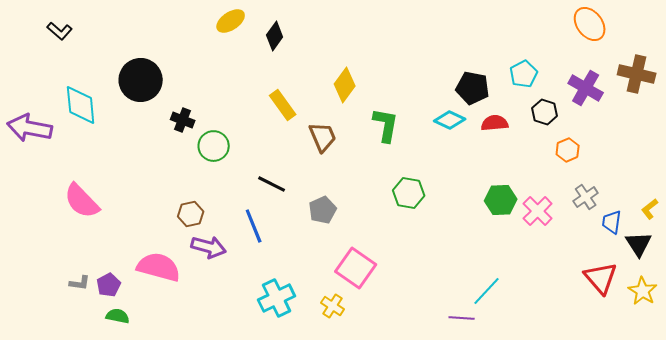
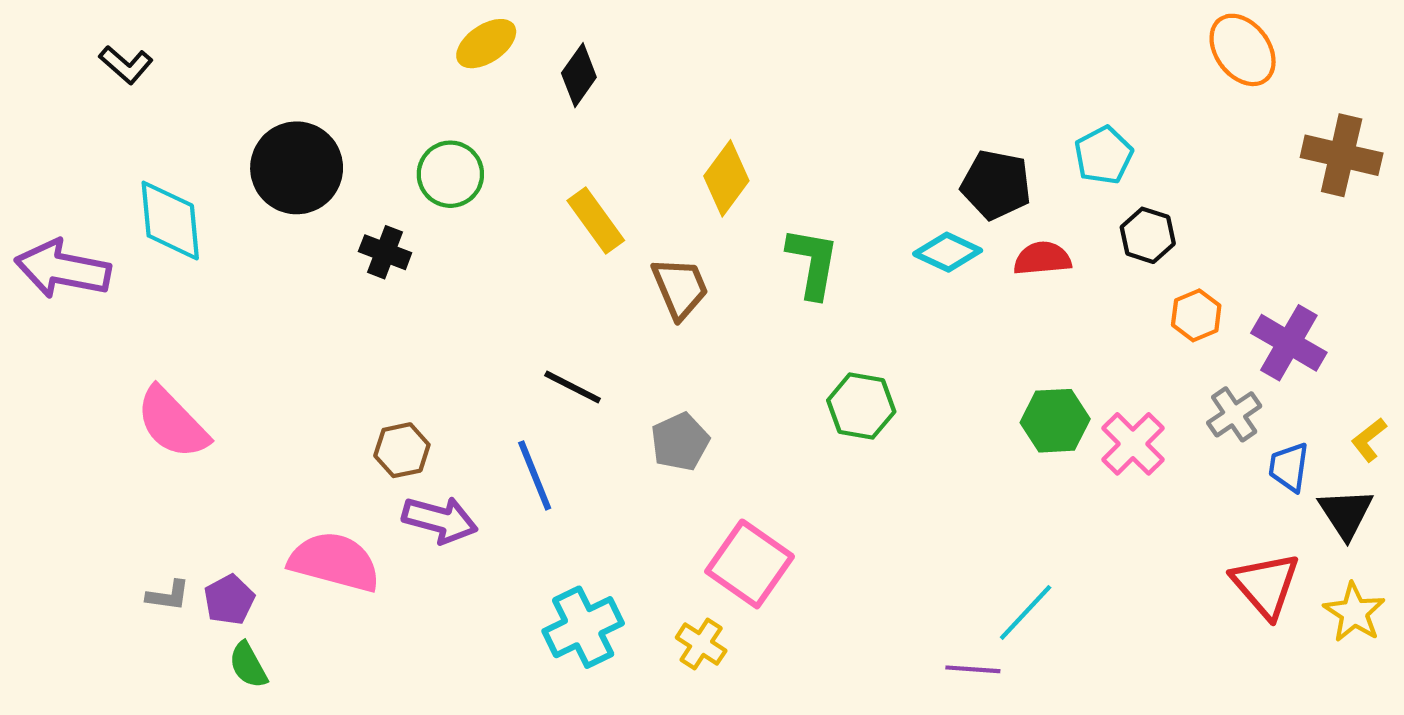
purple cross: (586, 88) -> (1289, 343), moved
green circle: (214, 146) -> (450, 174), moved
green semicircle: (118, 316) -> (248, 665), turned -130

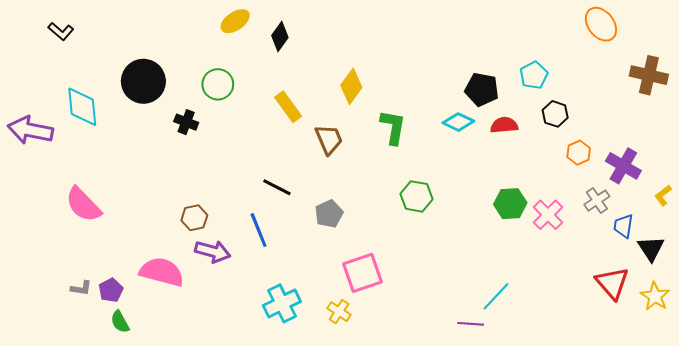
yellow L-shape: (1369, 440) -> (663, 195), moved
pink square: (750, 564) -> (363, 273), turned 36

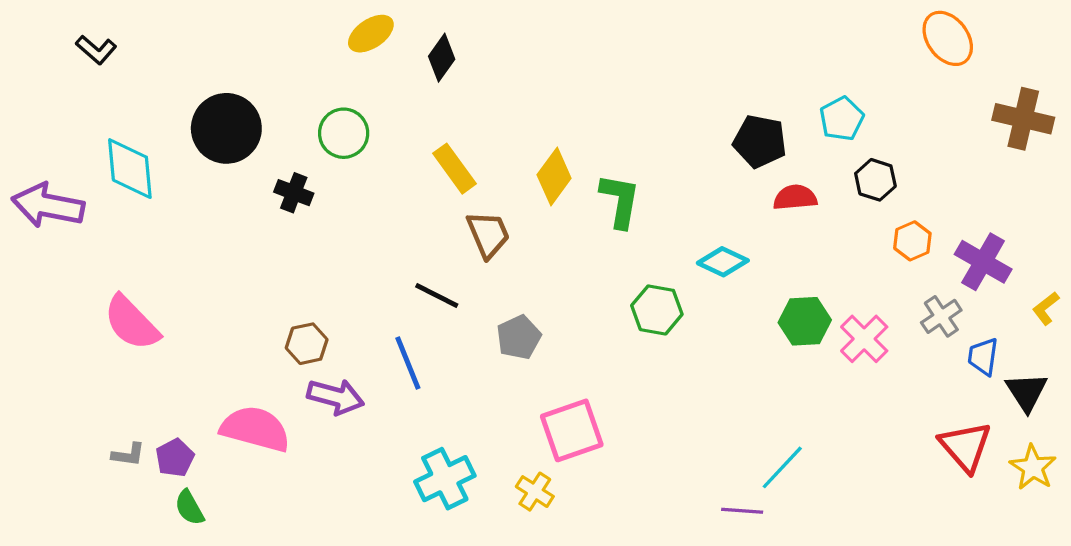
yellow diamond: (351, 86) -> (554, 177), moved
cyan diamond: (458, 122) -> (723, 262), moved
brown trapezoid: (329, 139) -> (488, 234), moved

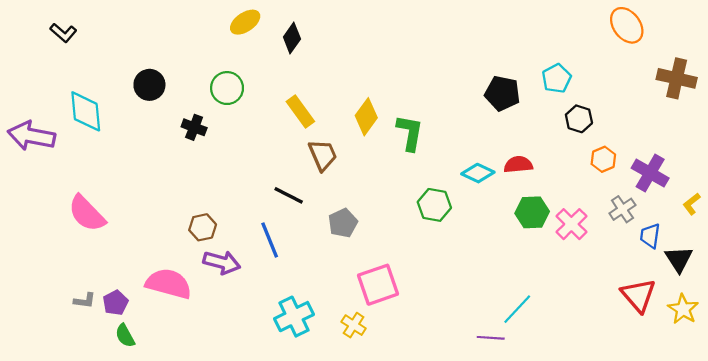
black circle: (226, 128) -> (149, 85), size x0.7
red semicircle: (795, 197) -> (518, 165), moved

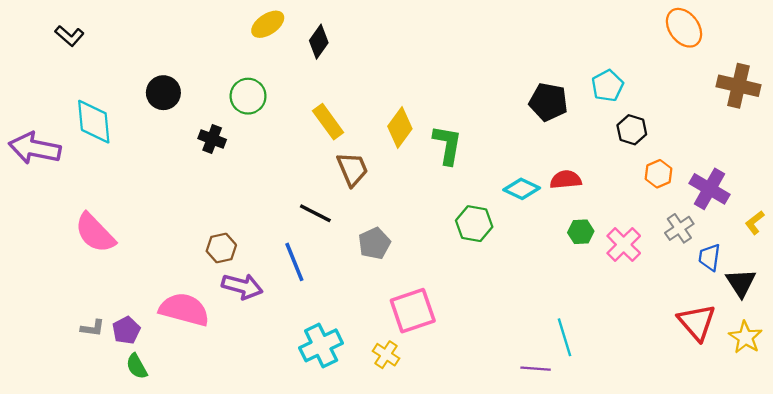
green hexagon: (532, 212) -> (581, 232), size x0.7
cyan line: (517, 309) -> (565, 337), turned -60

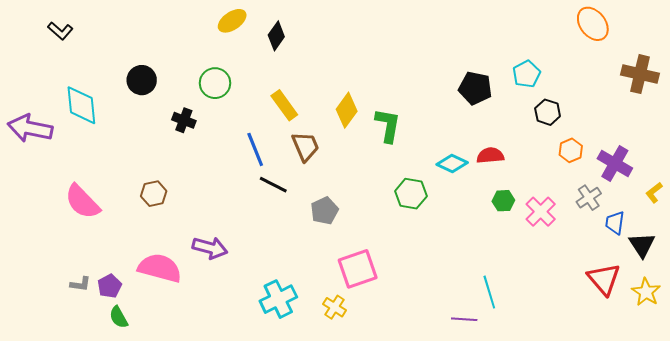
brown hexagon: (221, 248) -> (154, 194), moved
blue line: (294, 262) -> (255, 149), moved

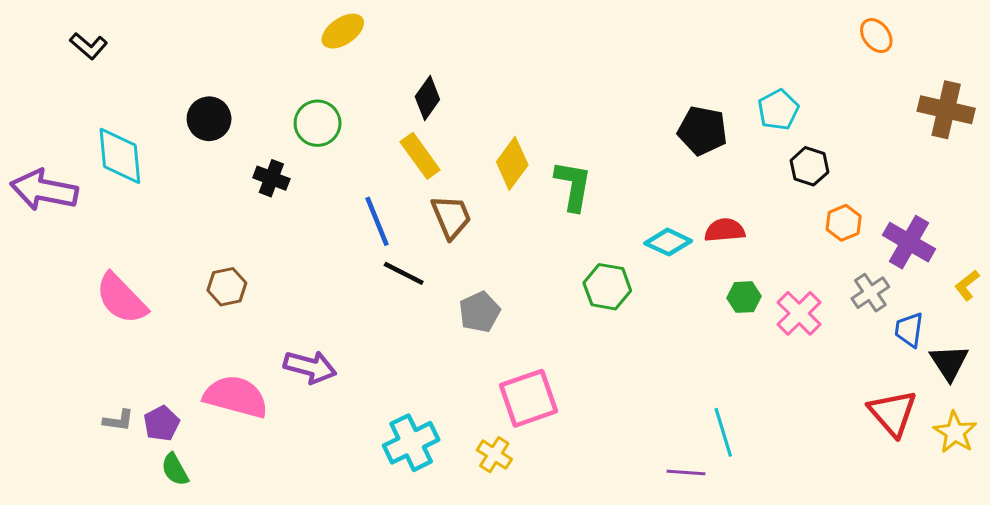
orange ellipse: (593, 24) -> (876, 36), size x0.7
black diamond: (276, 36) -> (427, 98), moved

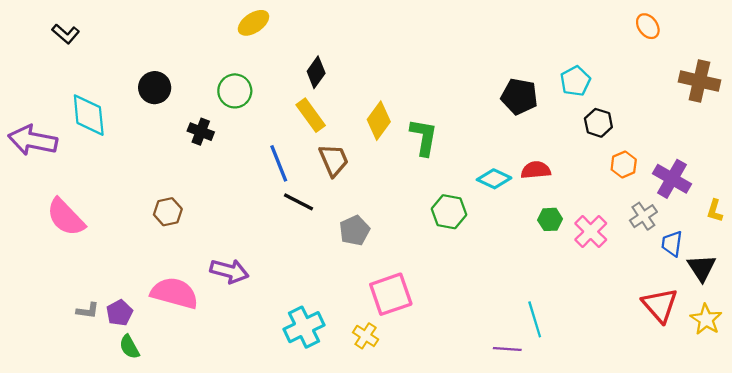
yellow L-shape: (967, 285) -> (715, 211), turned -35
pink semicircle: (121, 299) -> (66, 217), moved

